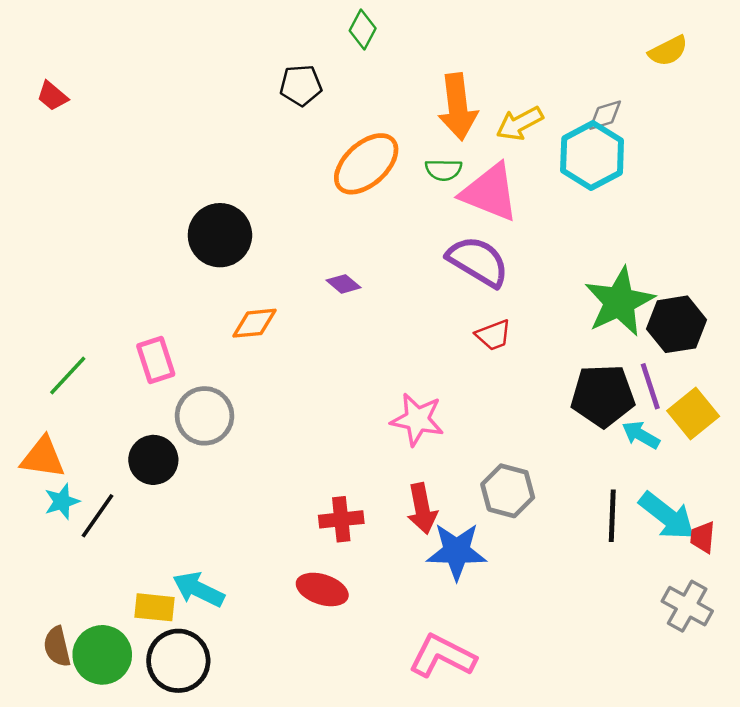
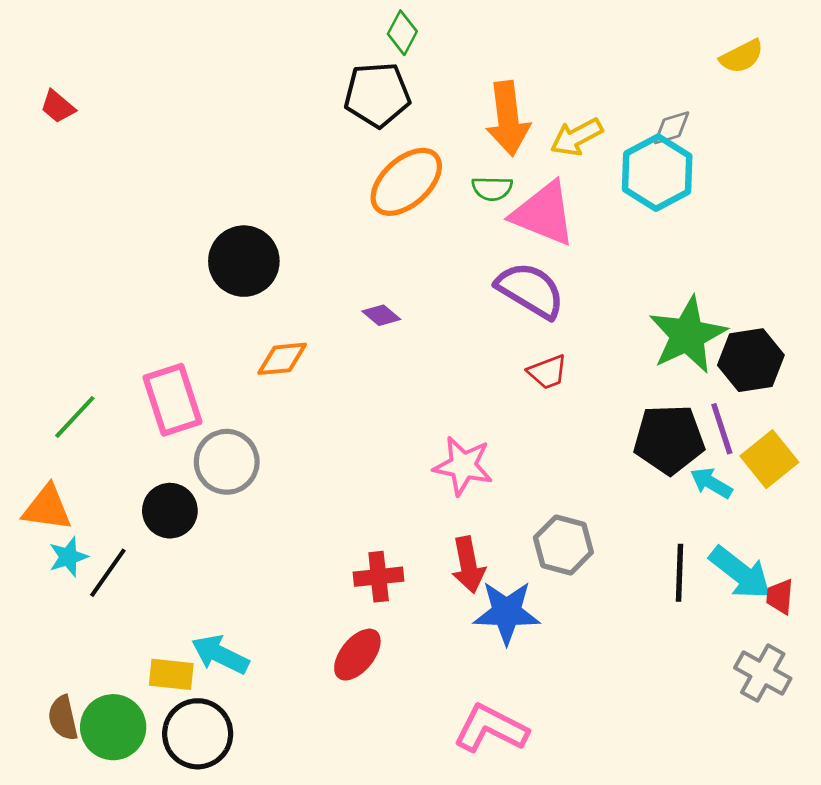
black pentagon: (301, 85) -> (377, 95), moved, size x1.4
pink rectangle: (156, 360) -> (173, 400), size x1.4
red ellipse: (322, 589) -> (357, 655), turned -69

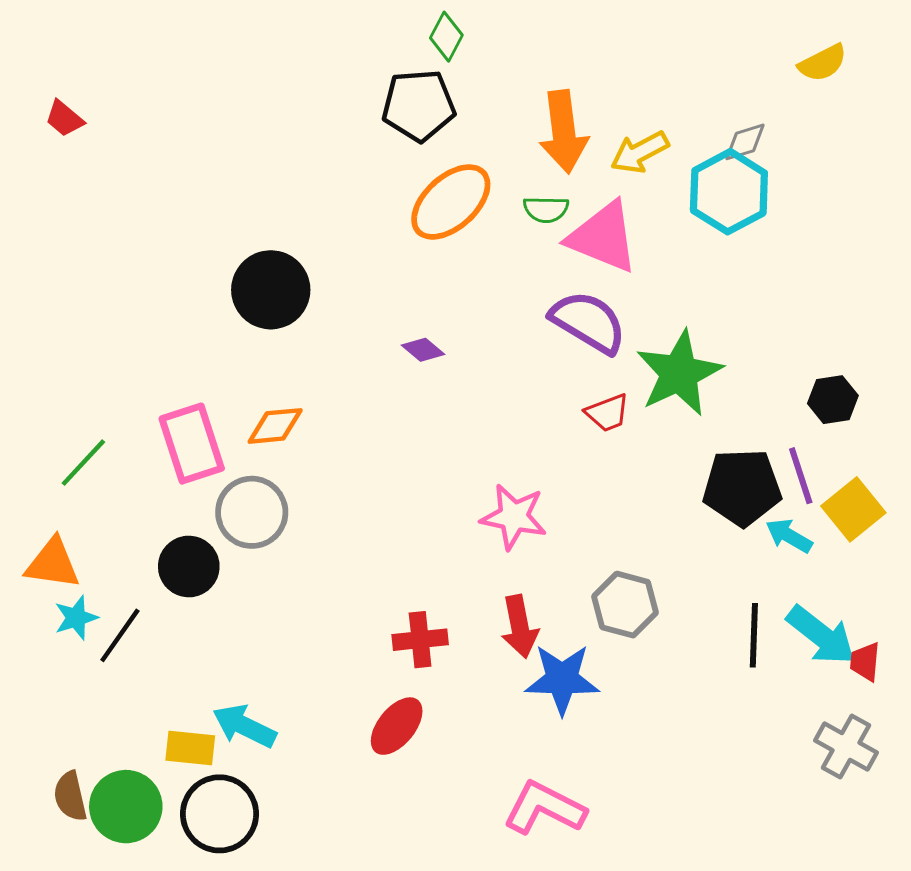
green star: (688, 335) -> (679, 373), moved
orange diamond: (282, 359) -> (275, 426), moved
black hexagon: (751, 360) -> (833, 400), size x0.7

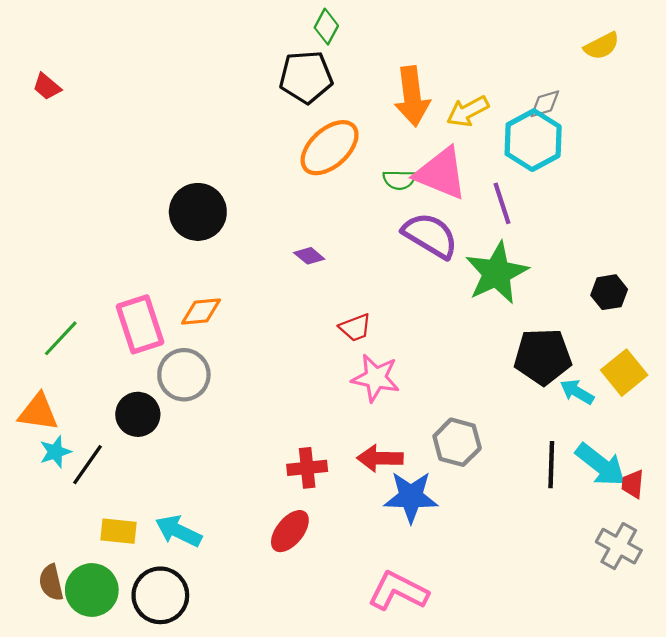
green semicircle: (546, 209) -> (399, 180), moved
red trapezoid: (607, 413) -> (355, 328), moved
purple line: (801, 476) -> (502, 203), moved
red arrow: (520, 627) -> (380, 458), turned 102
yellow rectangle: (190, 748) -> (119, 531), moved

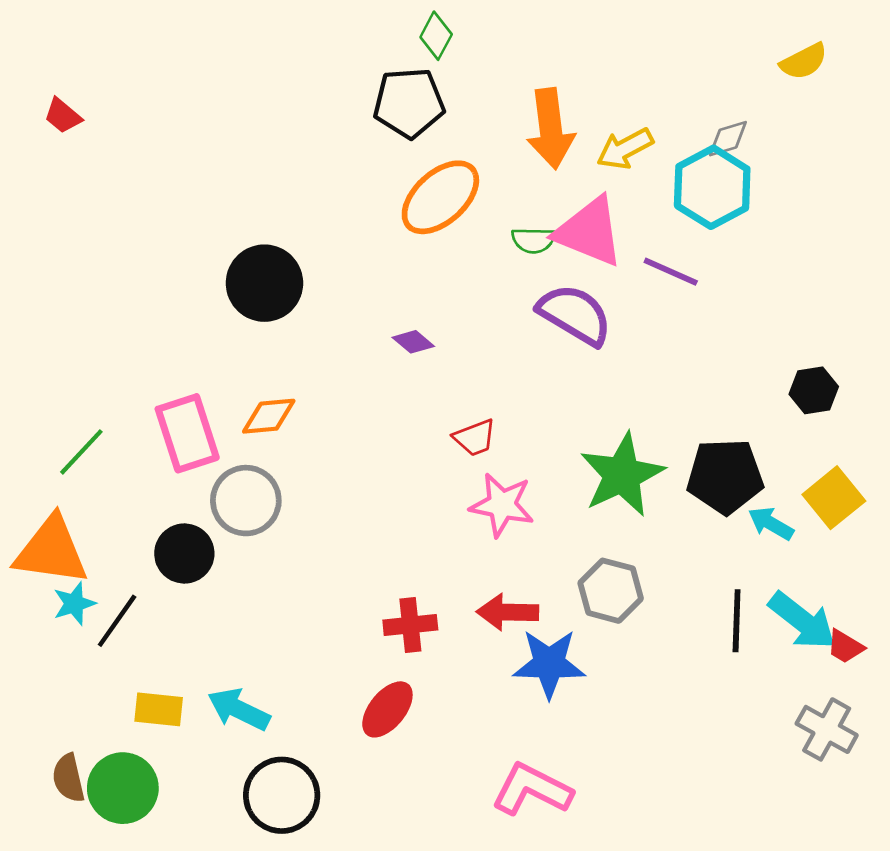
purple line: (502, 203) -> (671, 272), turned -48
green star: (497, 273) -> (622, 475), moved
orange triangle: (38, 412) -> (51, 551), size x1.4
red trapezoid: (633, 484) -> (845, 646), turned -64
black circle: (160, 595) -> (282, 795), moved

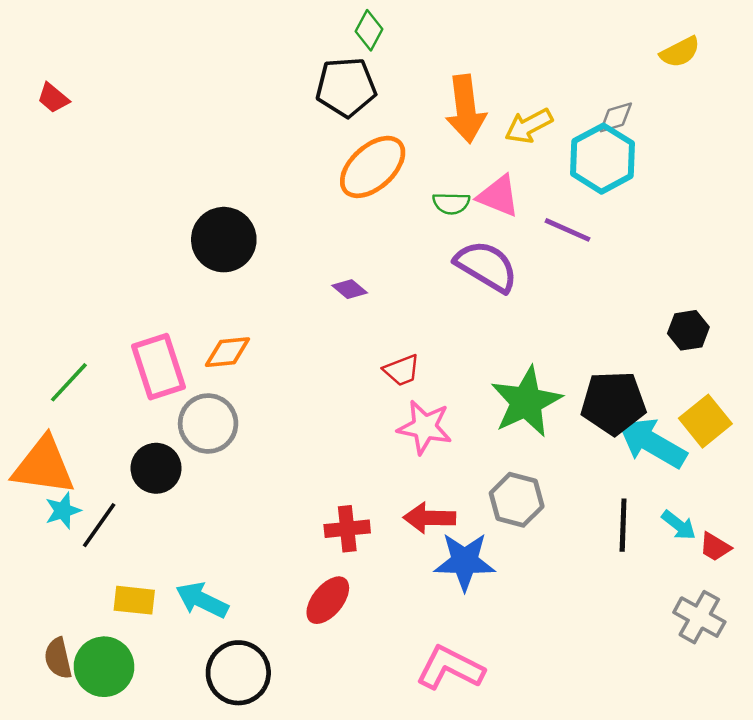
pink triangle: (589, 232) -> (498, 196), size x0.7
cyan arrow: (771, 523) -> (652, 443), size x1.8
cyan arrow: (802, 621) -> (679, 525), size x0.6

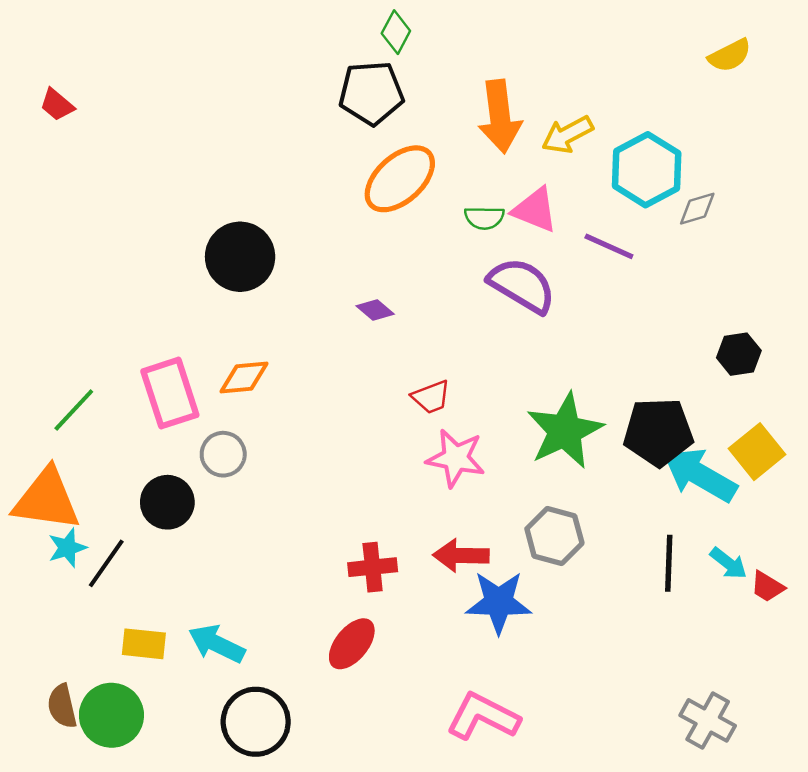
gray diamond: (616, 117) -> (697, 209), moved
gray circle: (208, 424) -> (223, 454), size x0.7
gray cross: (699, 617) -> (708, 720), moved

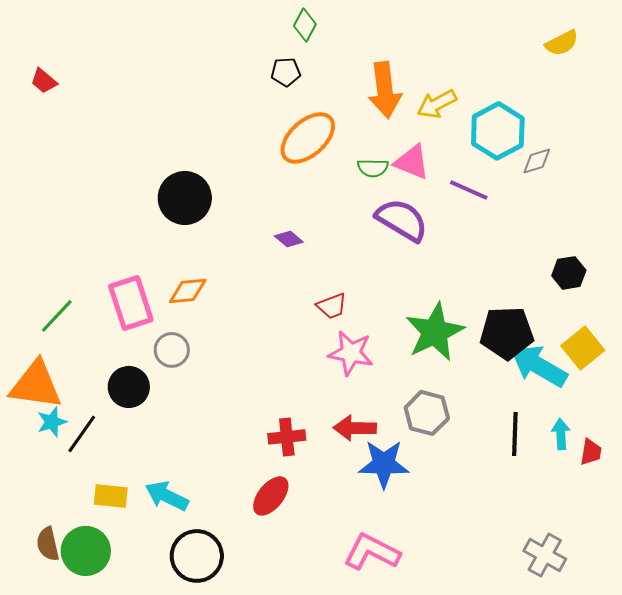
black pentagon: (371, 93) -> (286, 72), size x0.6
cyan arrow: (728, 563) -> (561, 434), turned -132
red trapezoid: (767, 587) -> (591, 452), turned -112

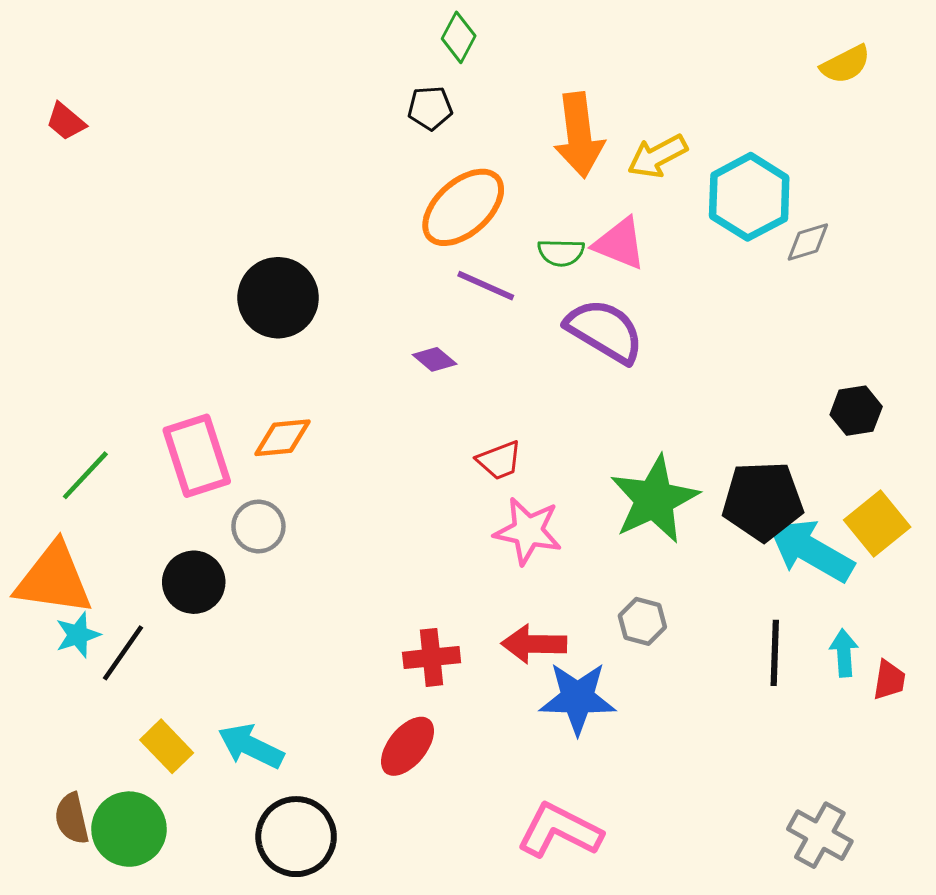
purple line: (469, 190) -> (486, 286), moved
gray hexagon: (427, 413) -> (642, 621), size x0.7
yellow rectangle: (111, 496) -> (167, 746), turned 40

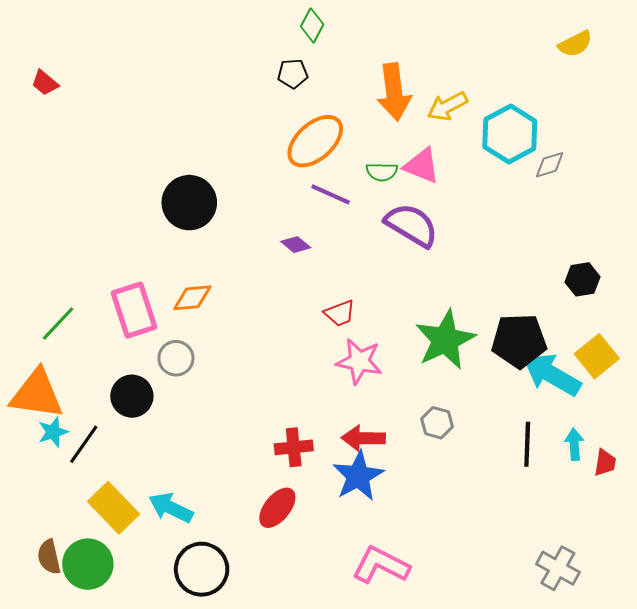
blue star: (578, 698) -> (358, 476), moved, turned -30
yellow rectangle: (167, 746) -> (113, 508), size x1.4

